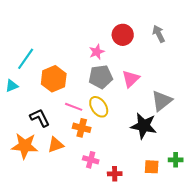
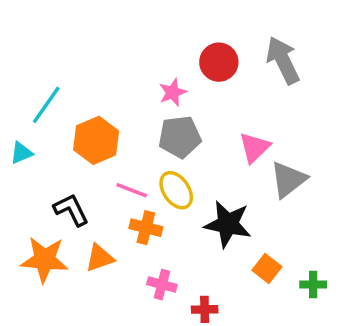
gray arrow: (159, 34) -> (283, 60), size x1.5
pink triangle: (131, 79) -> (254, 148), moved
black star: (144, 126) -> (228, 224), moved
orange square: (152, 167) -> (267, 269), moved, turned 35

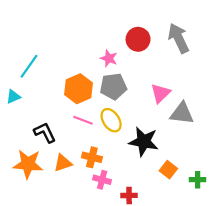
pink star: (173, 92) -> (109, 58), turned -30
orange hexagon: (96, 140) -> (78, 89), moved
gray triangle: (288, 180) -> (182, 113), turned 45
orange cross: (146, 228) -> (92, 157), moved

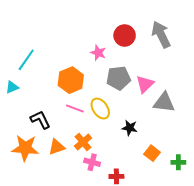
gray pentagon: (113, 86) -> (118, 78), moved
black star: (144, 142) -> (130, 128), size x0.6
orange cross: (92, 157) -> (83, 142), turned 36

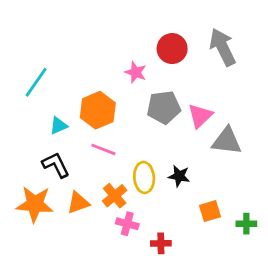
cyan triangle: (12, 87) -> (59, 126), moved
yellow ellipse: (100, 109) -> (144, 177), moved, turned 30
orange square: (152, 153) -> (210, 211), turned 35

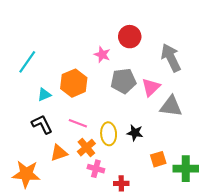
gray arrow: (223, 47) -> (171, 58), moved
pink line: (103, 149) -> (78, 123), moved
orange star: (35, 204) -> (26, 174), moved
green cross: (246, 224) -> (186, 169), size x1.6

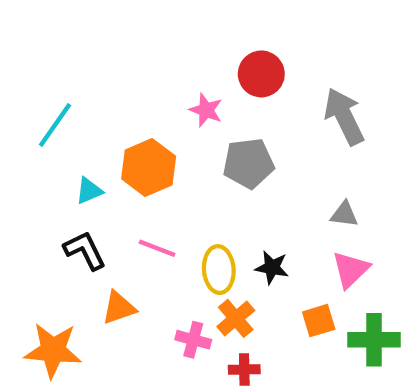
pink triangle: (151, 87) -> (351, 270), moved
gray triangle: (171, 106) -> (344, 214), size x0.6
orange cross: (86, 148) -> (236, 318), moved

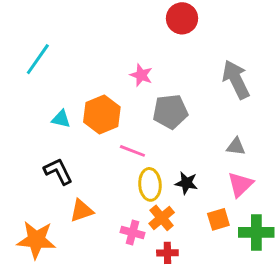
red circle: (261, 74) -> (182, 18), moved
cyan line: (55, 125) -> (38, 59), moved
cyan triangle: (89, 191) -> (61, 119), moved, turned 36
pink line: (157, 248) -> (132, 151), moved

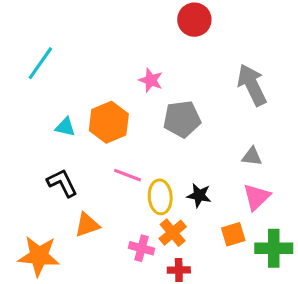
pink line: (132, 151) -> (128, 175), moved

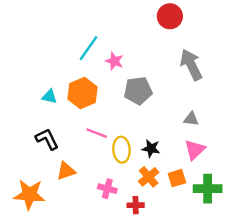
red circle: (194, 20) -> (170, 16), moved
cyan line: (40, 63) -> (88, 48), moved
orange cross: (173, 233) -> (149, 177), moved

